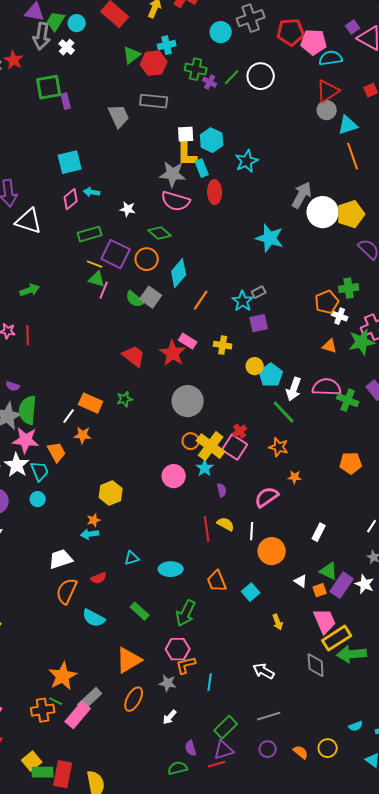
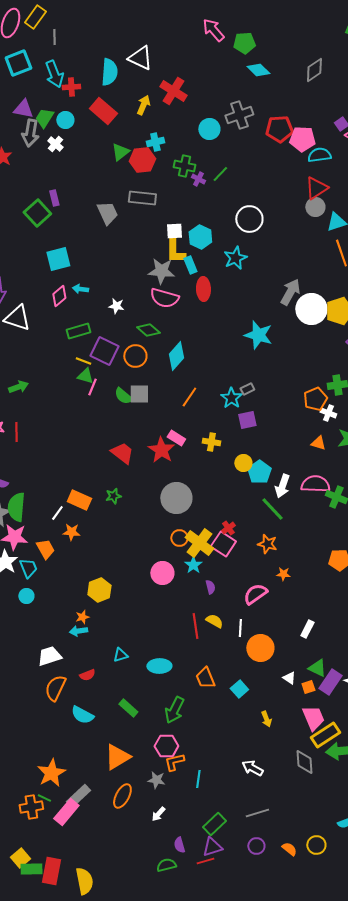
white circle: (261, 76) -> (249, 219), moved
green square: (49, 87) -> (37, 213), moved, turned -32
cyan diamond: (179, 273) -> (176, 356), moved
gray square: (151, 297) -> (139, 394), turned -35

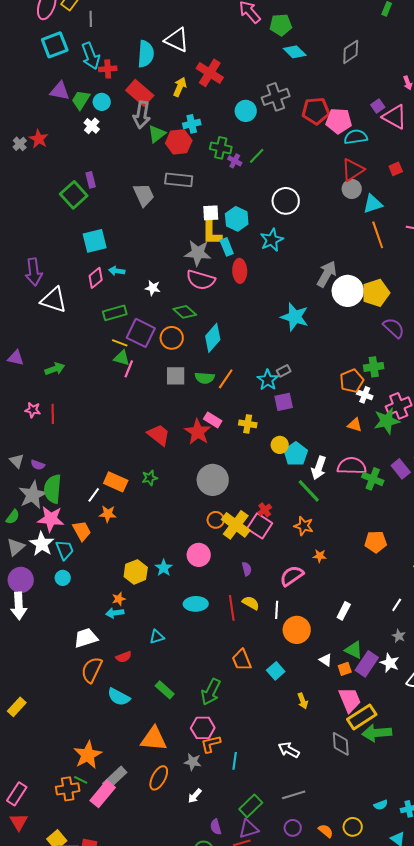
gray arrow: (30, 133) -> (142, 115), moved
green semicircle: (123, 396) -> (205, 378), moved, turned -36
cyan star: (193, 565) -> (164, 568), moved
cyan ellipse: (159, 666) -> (196, 604), moved
orange triangle: (117, 757) -> (154, 739), turned 36

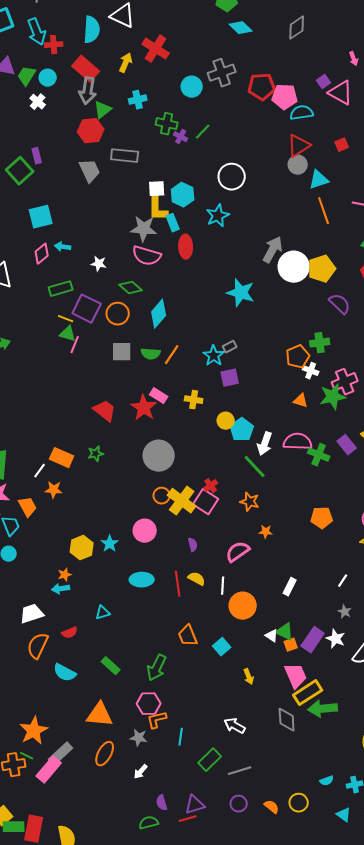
red hexagon: (179, 142) -> (91, 131), moved
green triangle: (354, 650) -> (285, 632), moved
green rectangle: (251, 806) -> (210, 760), moved

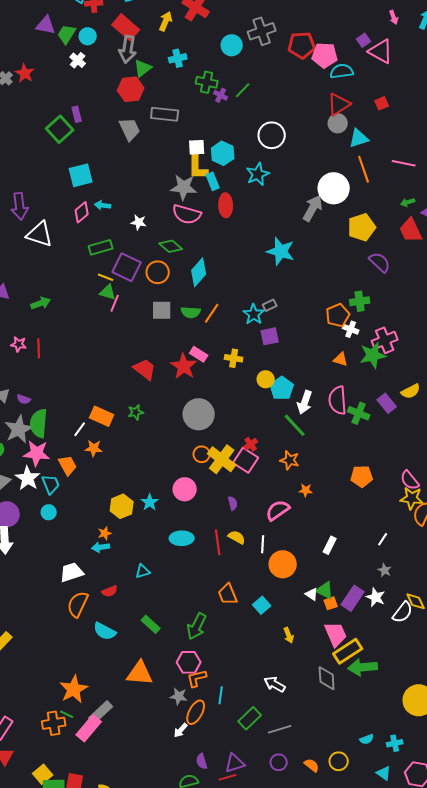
white circle: (294, 267) -> (334, 188), moved
pink semicircle: (298, 442) -> (338, 400), turned -96
orange ellipse: (105, 754) -> (196, 712), moved

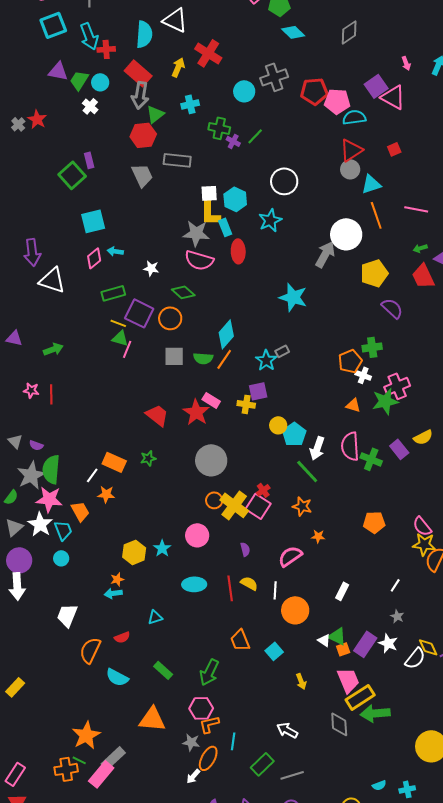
purple square: (364, 40) -> (376, 86), size x1.6
cyan diamond: (199, 272) -> (226, 334), moved
purple square: (270, 336) -> (258, 391), moved
white trapezoid: (72, 572) -> (67, 615), moved, turned -50

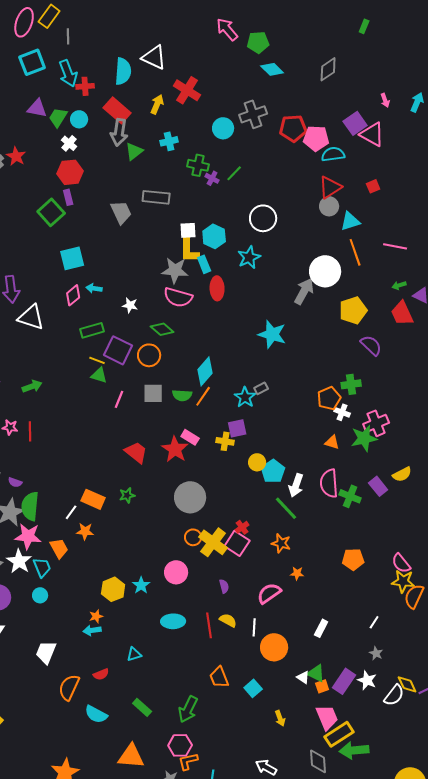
red hexagon: (143, 135) -> (70, 172), moved
pink line: (127, 349) -> (119, 399), moved

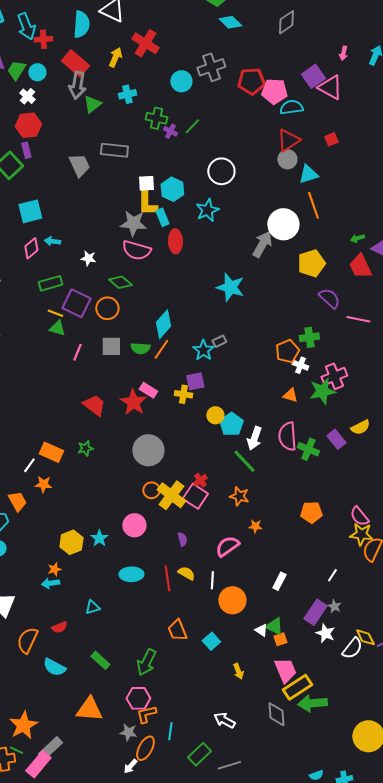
pink arrow: (385, 100) -> (343, 53), turned 32
pink line: (395, 246) -> (358, 319), moved
purple rectangle: (344, 681) -> (315, 612), moved

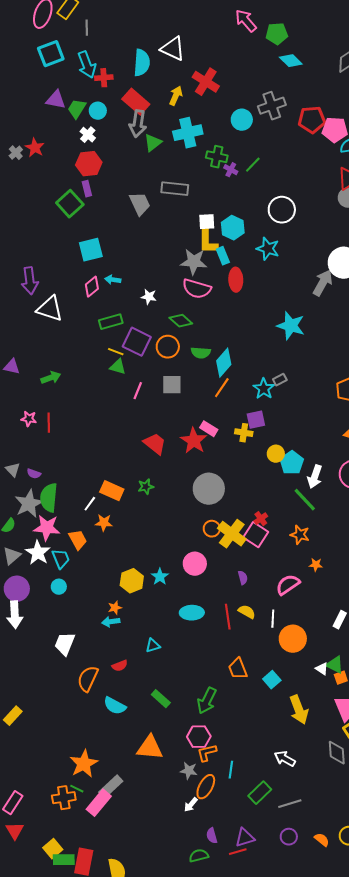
cyan cross: (127, 94) -> (188, 133), size x1.6
cyan star: (207, 210) -> (268, 249), turned -30
green semicircle: (140, 348) -> (201, 353), moved
yellow arrow: (238, 671) -> (299, 710), size x1.8

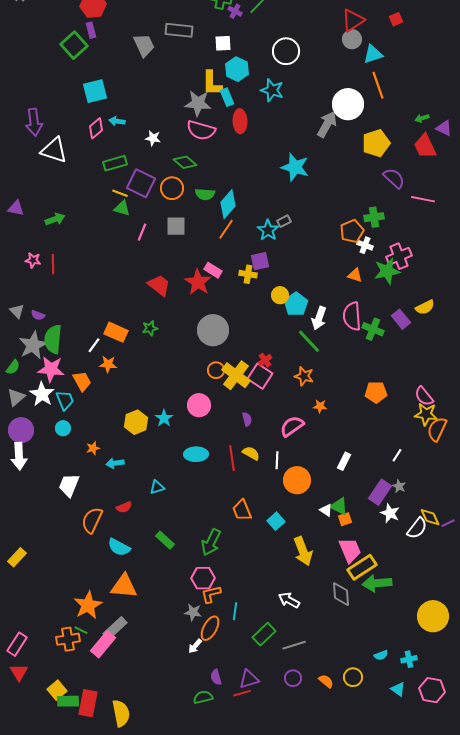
white square: (207, 222) -> (223, 43), moved
orange star: (115, 608) -> (93, 448), moved
orange triangle: (150, 748) -> (124, 586), moved

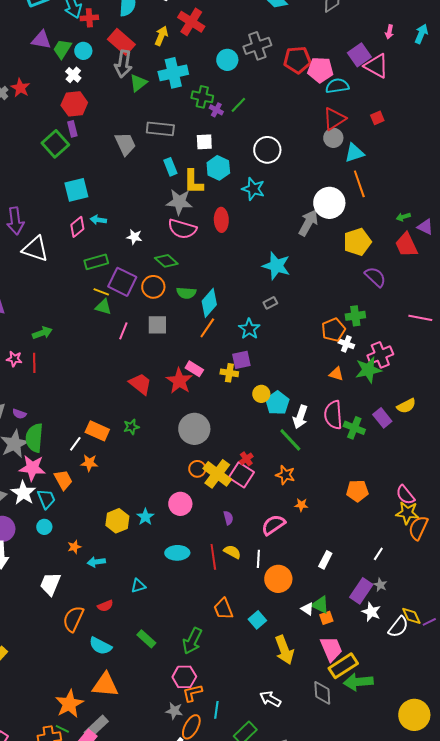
cyan rectangle: (227, 97) -> (170, 167), moved
pink line: (423, 199) -> (420, 318), moved
green arrow: (55, 219) -> (42, 333), moved
gray rectangle: (284, 221) -> (270, 303), moved

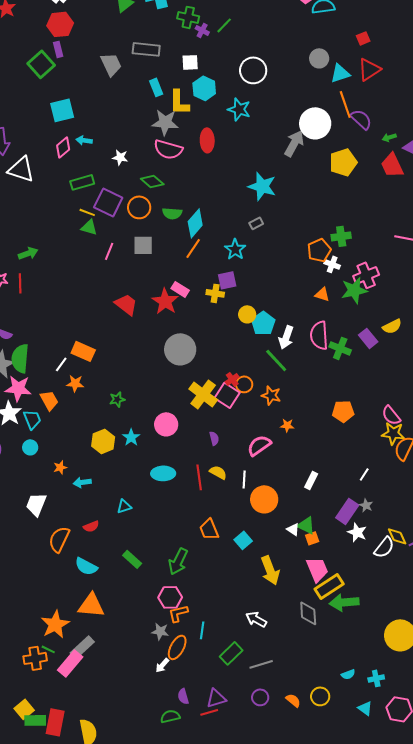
red triangle: (334, 119) -> (369, 69), moved
purple semicircle: (375, 277) -> (361, 119), moved
green star: (131, 427) -> (117, 399), moved
orange circle: (197, 469) -> (244, 384), moved

